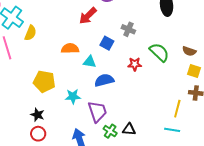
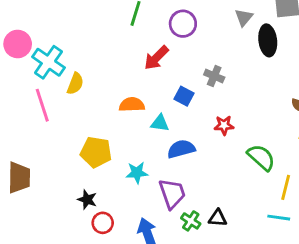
green semicircle: (159, 52) -> (261, 157), moved
red circle: (38, 134) -> (103, 223), moved

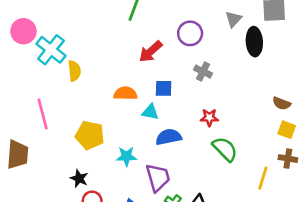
purple circle: (183, 24) -> (190, 33), moved
yellow semicircle: (75, 84) -> (74, 71), turned -30
blue square: (184, 96) -> (164, 88), moved, turned -30
pink line: (42, 105) -> (43, 114), moved
green semicircle: (261, 157) -> (225, 149), moved

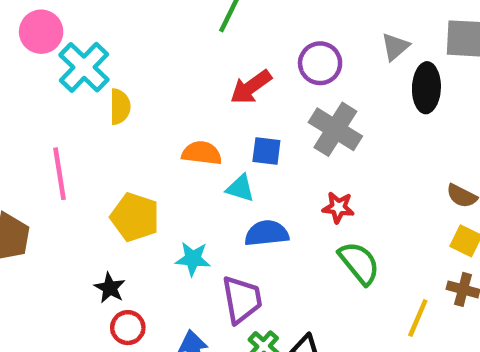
gray cross: (203, 72) -> (335, 129), size x1.6

